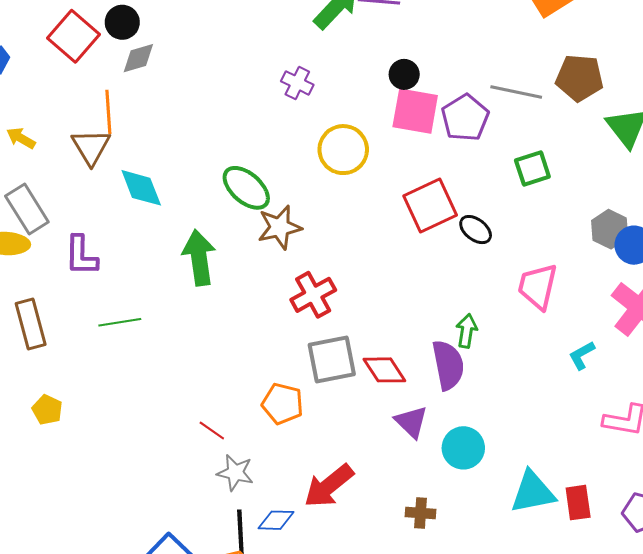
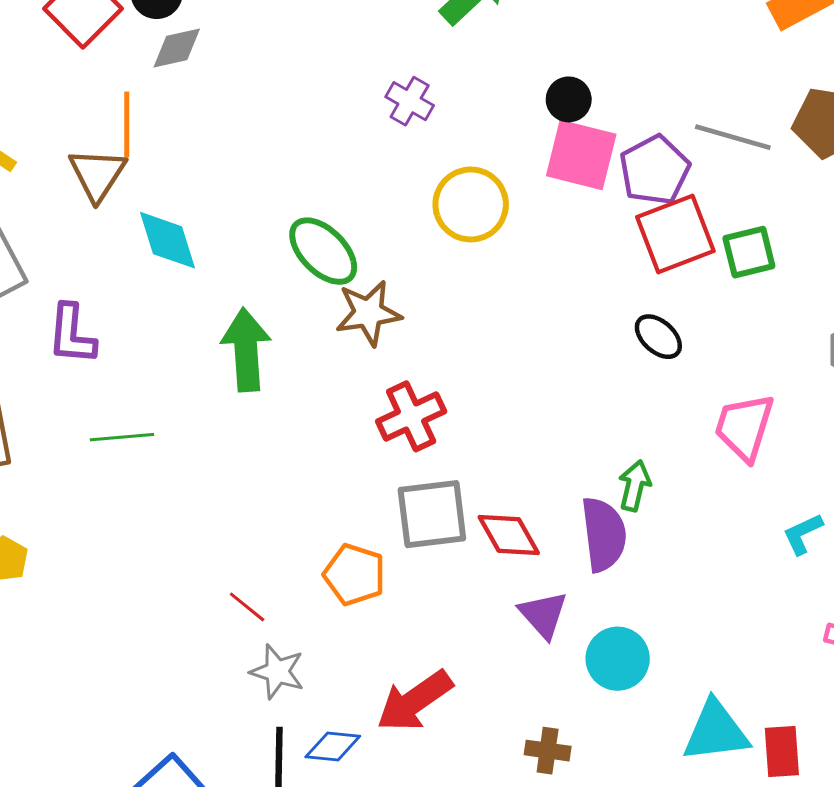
red square: (430, 206) -> (675, 234), moved

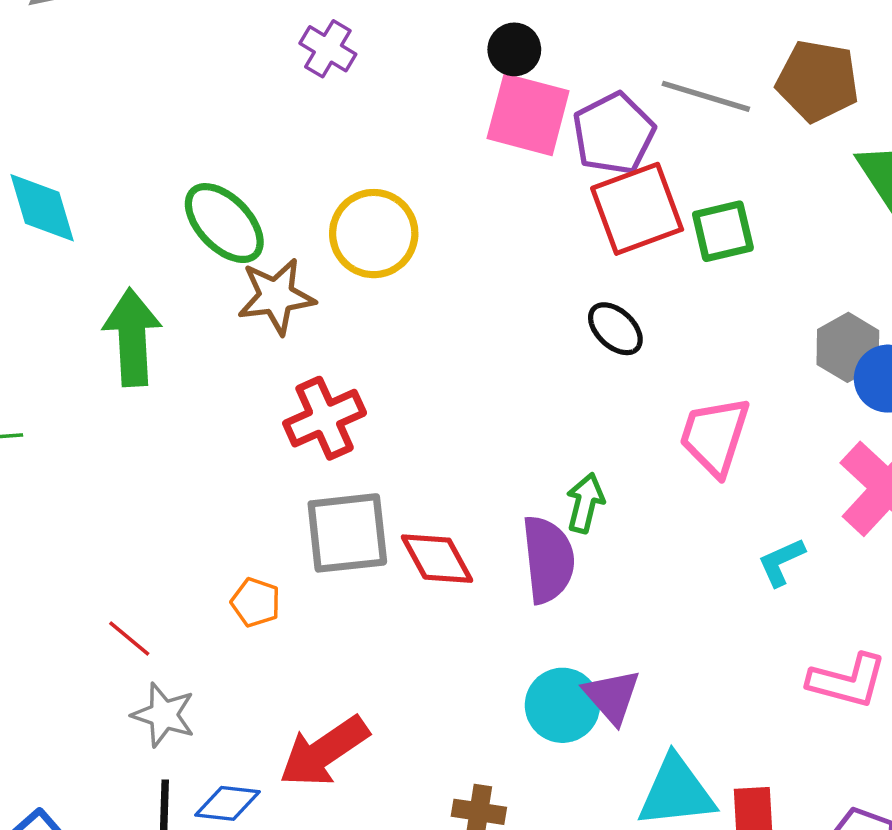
yellow circle: (471, 204) -> (374, 234), moved
orange pentagon: (355, 575) -> (256, 602), size x0.7
purple triangle: (543, 615) -> (612, 696), moved

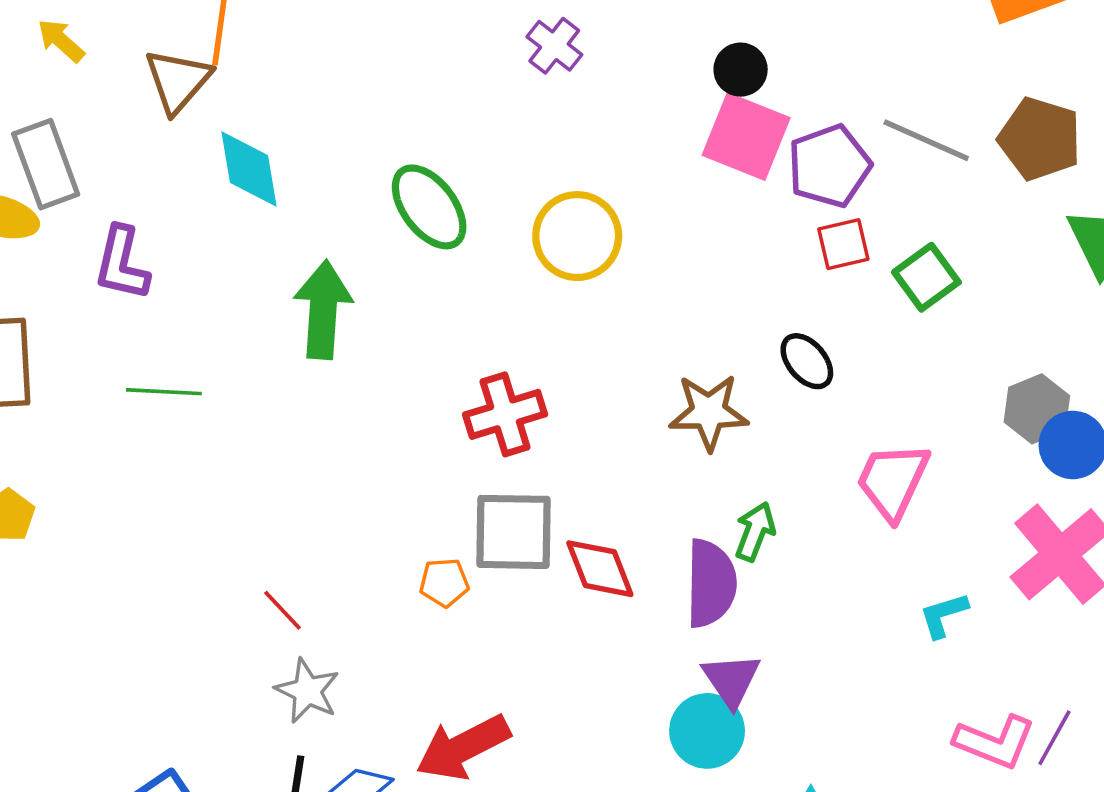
red square: (637, 209) -> (843, 244), size x0.6
green square: (723, 231) -> (926, 277), turned -30
brown star: (276, 296) -> (709, 412), moved
orange pentagon: (256, 602) -> (444, 582), moved, turned -30
purple triangle: (612, 696) -> (731, 680), moved

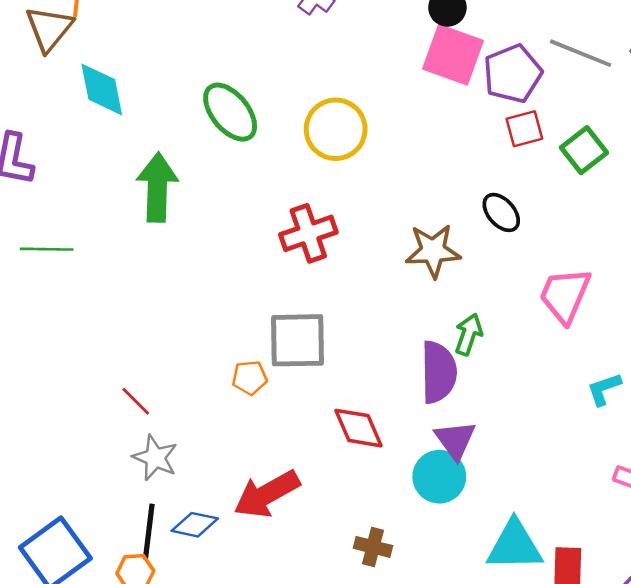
red cross: (505, 414) -> (308, 233), moved
red diamond: (600, 569) -> (358, 428), moved

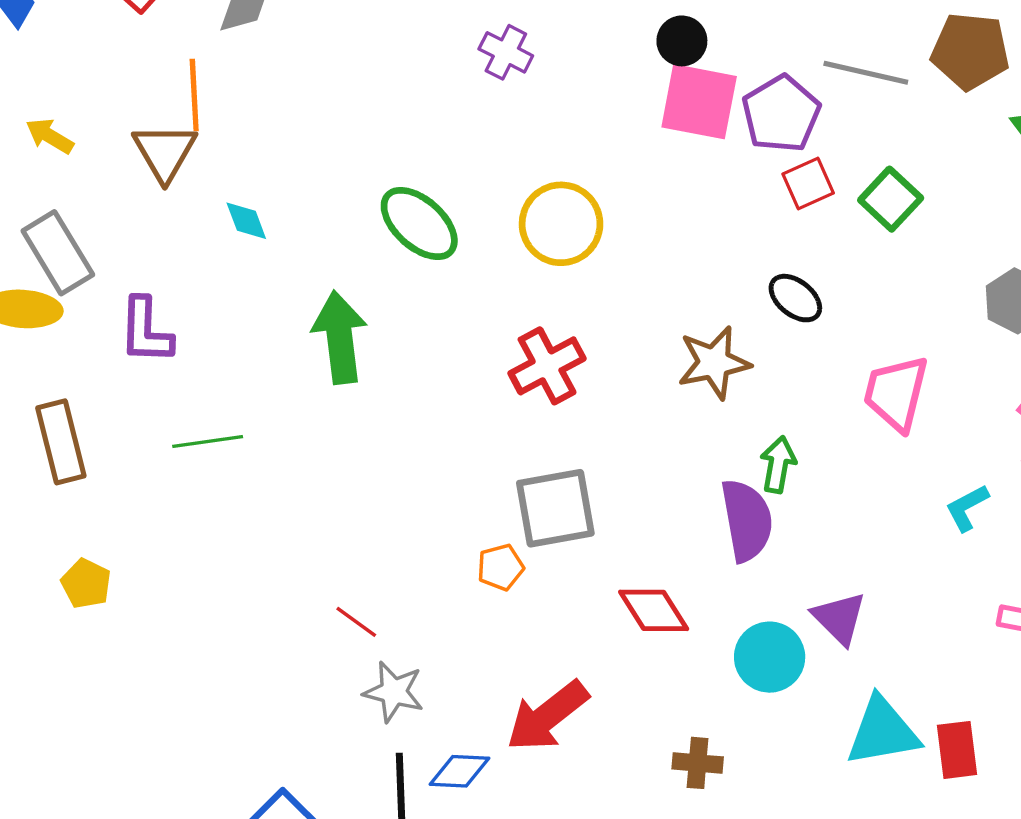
cyan diamond: (102, 89) -> (246, 221), size x0.6
purple triangle: (455, 440) -> (839, 618), moved

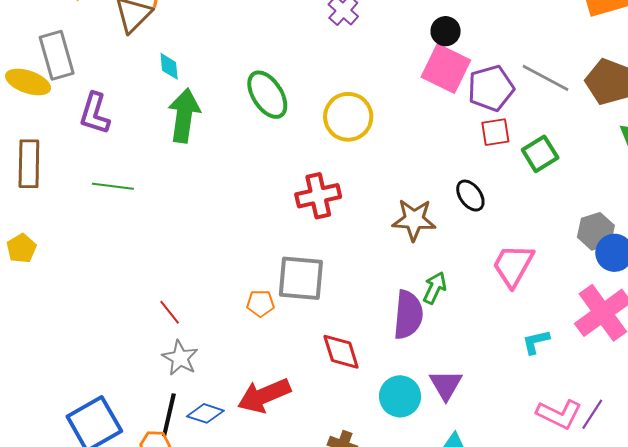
green arrow: (340, 337) -> (184, 116), moved

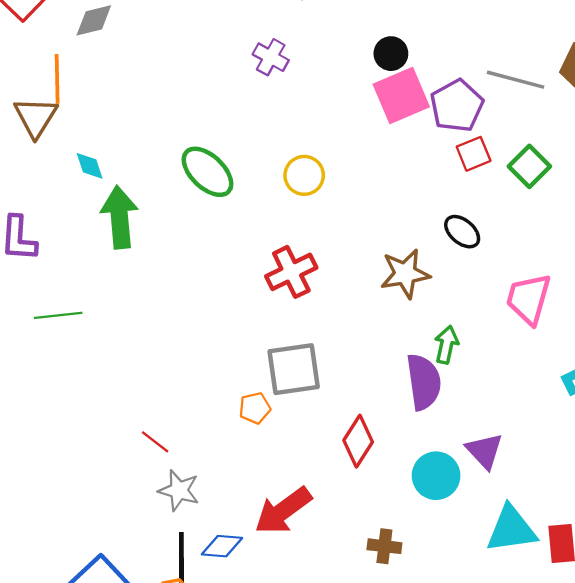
pink square: (446, 69) -> (401, 95), turned -36
yellow circle: (348, 117) -> (304, 175), size x0.7
red diamond: (341, 352) -> (358, 441), turned 63

